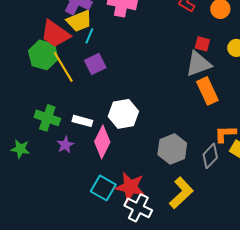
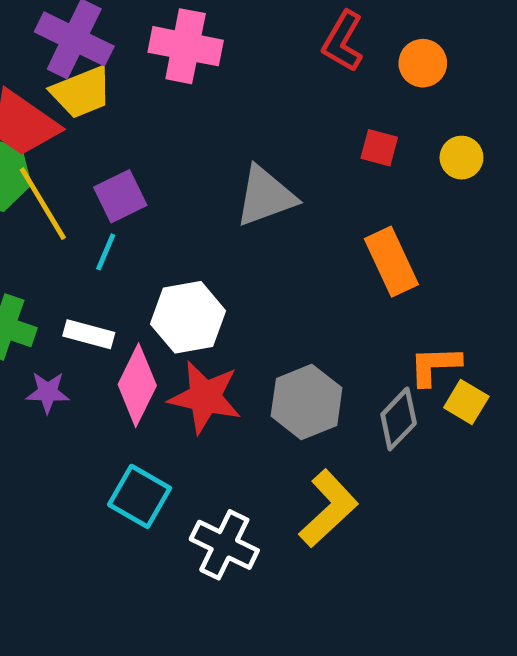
cyan line: (89, 36) -> (106, 252), moved
gray triangle: (198, 64) -> (265, 196), moved
purple star: (65, 145) -> (48, 392), turned 30
red star: (130, 187) -> (205, 397), moved

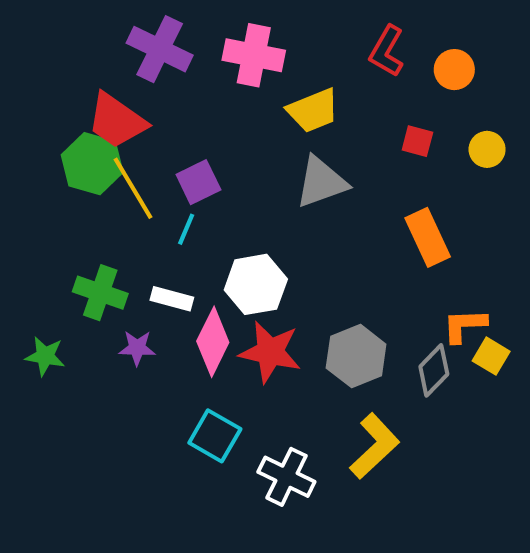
yellow trapezoid: (82, 92) -> (313, 110), moved

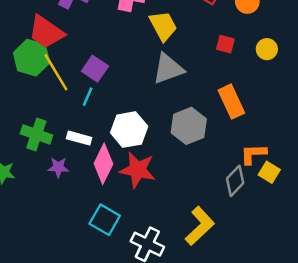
yellow trapezoid: (313, 110) -> (163, 26), turned -96
purple square: (198, 182) -> (95, 69), turned -30
gray hexagon: (356, 356) -> (189, 126), moved

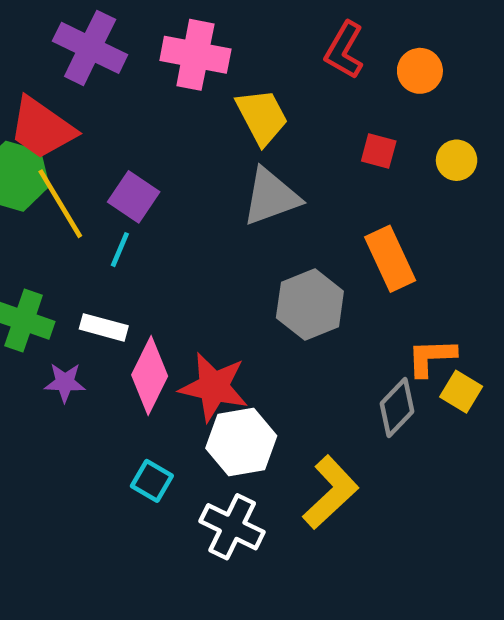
white hexagon: (129, 130) -> (241, 442), moved
cyan square: (105, 220) -> (152, 481), size x0.7

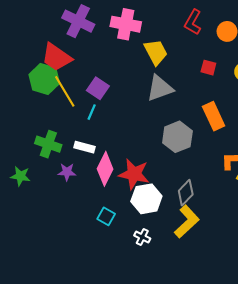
gray diamond: (397, 408) -> (186, 193), moved
white cross: (232, 527) -> (142, 237), size x0.6

